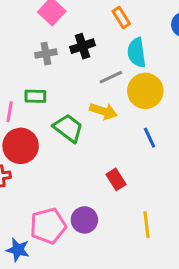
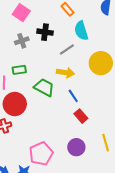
black cross: (83, 46) -> (45, 32), turned 35
yellow circle: (145, 91) -> (101, 63), moved
blue line: (149, 138) -> (73, 96), moved
purple circle: (84, 220) -> (76, 147), moved

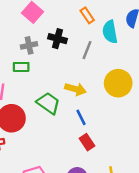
cyan semicircle: (81, 31) -> (110, 32), moved
gray line: (67, 50) -> (87, 50), moved, turned -42
green rectangle: (19, 70) -> (21, 67), moved

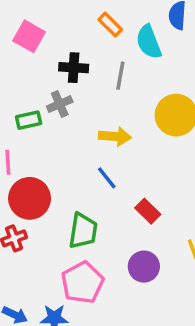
gray cross: (29, 45) -> (60, 104), moved
green trapezoid: (48, 103) -> (83, 231), moved, turned 75
blue line: (81, 117) -> (107, 178), moved

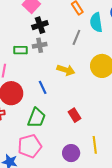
black cross: (74, 68) -> (40, 25), moved, turned -35
blue line: (107, 178) -> (43, 87), moved
purple circle: (144, 267) -> (71, 153), moved

